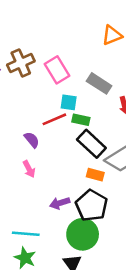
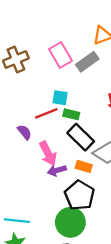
pink rectangle: (57, 70) -> (60, 55), moved
gray rectangle: (99, 83) -> (87, 62), moved, turned -70
pink arrow: (29, 169) -> (48, 153), moved, size x1.5
purple arrow: (60, 203) -> (57, 170), moved

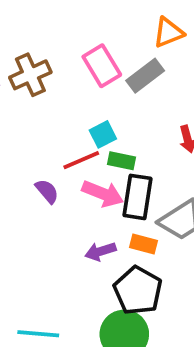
cyan square: (60, 98) -> (103, 134), turned -35
black rectangle: (81, 137) -> (138, 197), turned 56
pink arrow: (48, 153) -> (103, 194), moved, turned -40

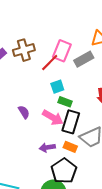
pink rectangle: (102, 66) -> (62, 51), turned 45
red line: (81, 160) -> (50, 63), moved, turned -30

